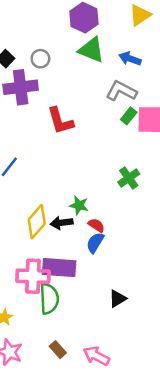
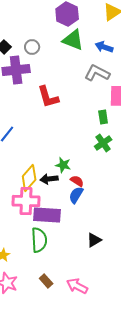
green rectangle: (129, 116) -> (103, 117), moved, turned -48
pink cross: (33, 276) -> (26, 201), moved

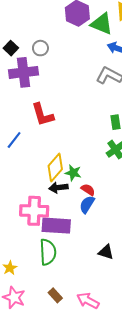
green triangle: (73, 40) -> (102, 24), moved
red L-shape: (48, 97) -> (43, 115), moved
yellow diamond: (29, 178) -> (55, 168), moved
black triangle: (94, 240) -> (106, 252), turned 49

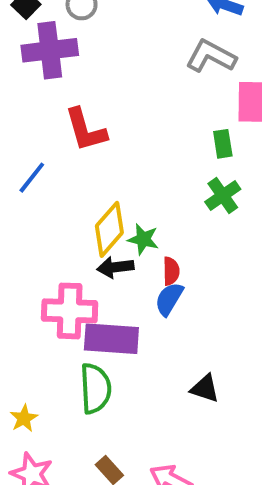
red semicircle: (88, 190) -> (171, 271), turned 56

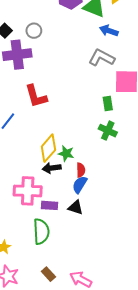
green cross: (223, 196) -> (108, 131), turned -30
purple rectangle: (111, 339) -> (50, 205), size x0.6
black triangle: (205, 388) -> (76, 208), moved

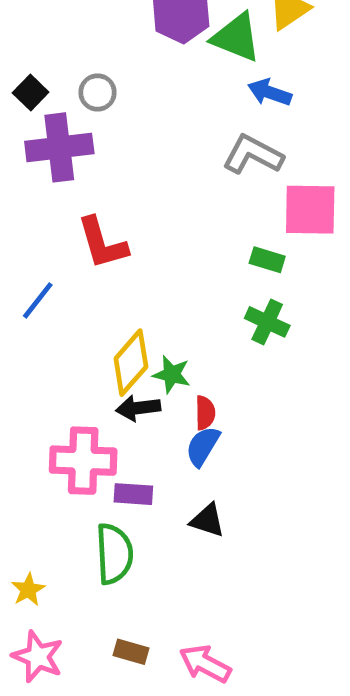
green rectangle: (108, 103) -> (267, 260), turned -64
black triangle: (76, 208) -> (207, 520), moved
brown rectangle: (48, 274) -> (131, 652), turned -32

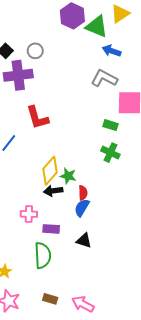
pink cross: (83, 461) -> (29, 214), size x0.6

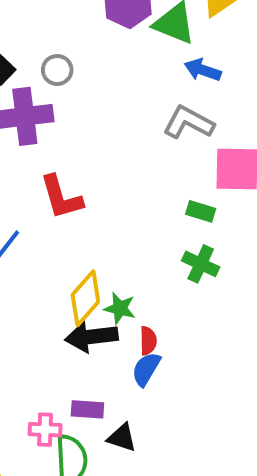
black arrow: (53, 191) -> (92, 337), size x1.4
pink cross: (29, 214) -> (45, 430), moved
black triangle: (84, 241) -> (122, 438), moved

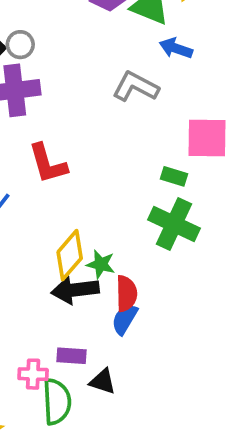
gray circle: (57, 70) -> (20, 45), moved
gray L-shape: (189, 123) -> (136, 87), moved
green cross: (201, 264) -> (174, 224), size x1.5
red semicircle: (148, 341) -> (126, 294), size x1.4

